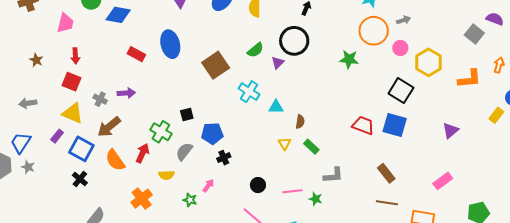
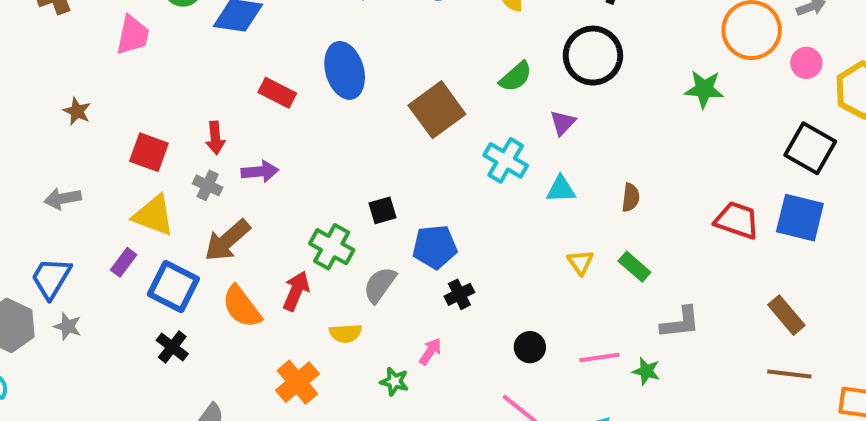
red arrow: (75, 56) -> (215, 138), moved
purple triangle: (278, 63) -> (563, 123), moved
brown semicircle: (300, 122) -> (631, 197), moved

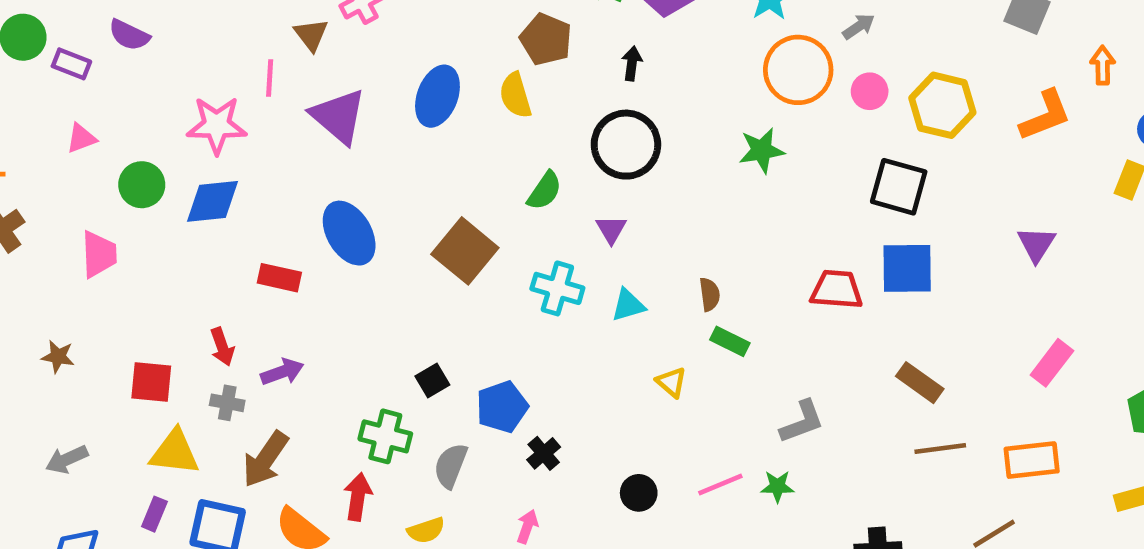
green rectangle: (634, 267) -> (730, 341), moved

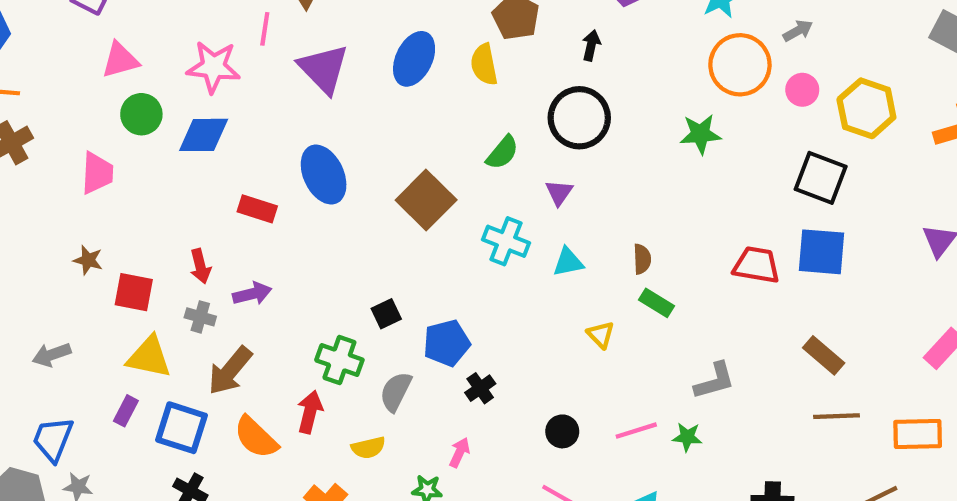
pink triangle: (81, 138) -> (120, 60), moved, size x1.4
brown star: (58, 357) -> (88, 260), moved

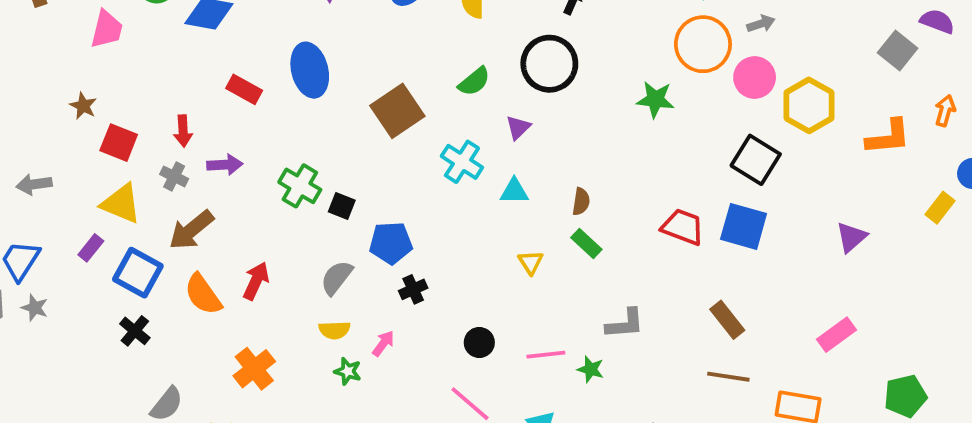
pink circle: (802, 90) -> (755, 78), size x1.4
black square: (386, 314) -> (342, 206), turned 36
green cross: (339, 360) -> (300, 186), moved
yellow semicircle: (368, 448) -> (334, 330), moved

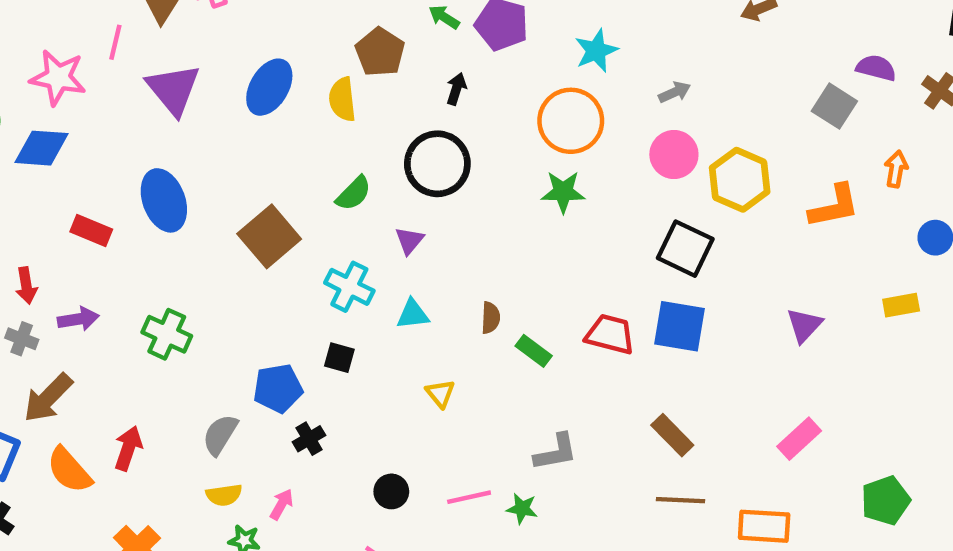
orange circle: (703, 44) -> (571, 121), moved
black square: (342, 206) -> (339, 358), moved
yellow rectangle: (940, 208) -> (901, 305), moved, turned 48
green rectangle: (586, 243) -> (534, 351), moved

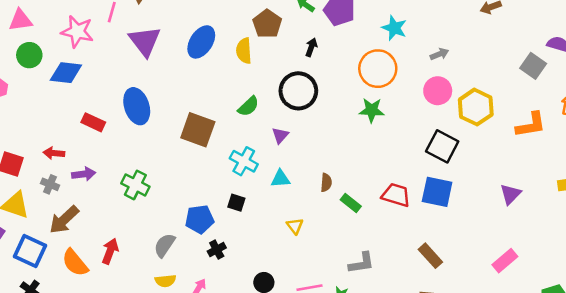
cyan star: (596, 51) -> (394, 28), turned -30
brown square: (269, 236) -> (198, 130), turned -32
red arrow: (26, 285) -> (54, 153), turned 102

